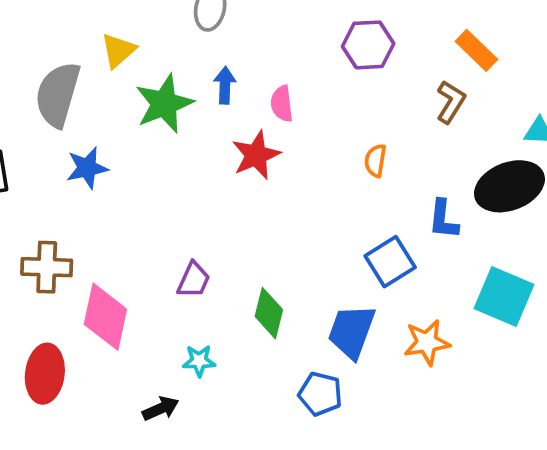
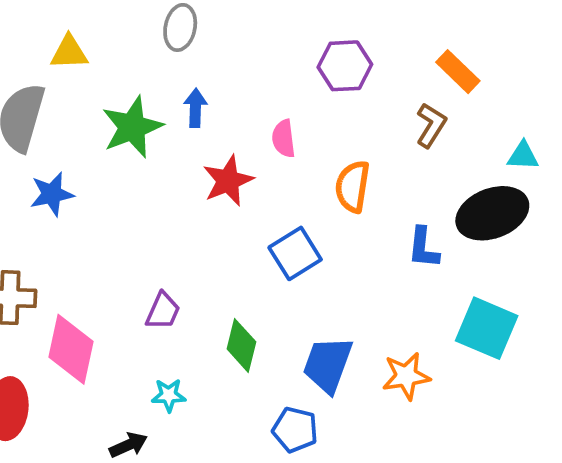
yellow triangle: (118, 50) -> (69, 52), moved, turned 39
pink semicircle: (282, 104) -> (284, 139), moved
orange semicircle: (375, 161) -> (353, 186), size x1.5
blue square: (390, 262) -> (295, 253), moved

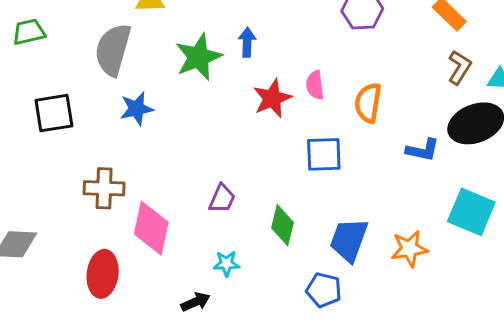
brown L-shape: (431, 125) -> (460, 67), moved
pink semicircle: (284, 139) -> (315, 85), moved
blue L-shape: (423, 248) -> (423, 150), turned -84
blue square: (295, 253) -> (324, 154), turned 30

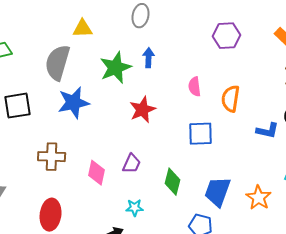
red star: (272, 98) -> (143, 110), moved
blue star: (137, 109) -> (74, 103), size x1.4
pink diamond: (151, 228) -> (97, 173), moved, size x0.7
orange star: (409, 249) -> (259, 198), turned -30

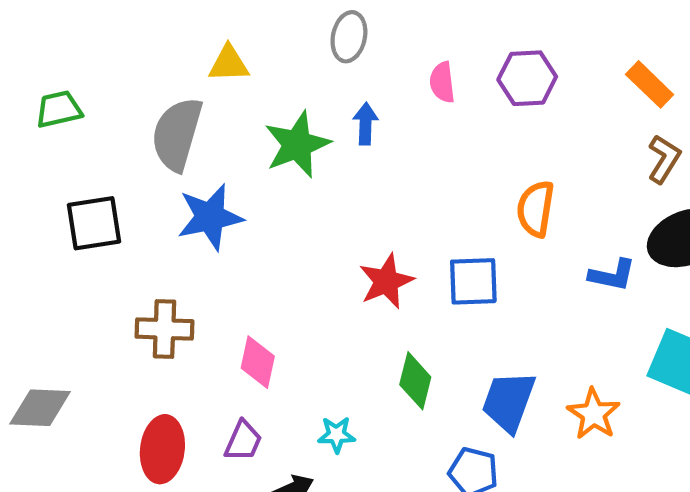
pink semicircle: (195, 87) -> (442, 82), moved
red star: (143, 110) -> (386, 281), moved
purple trapezoid: (132, 164) -> (243, 441), moved

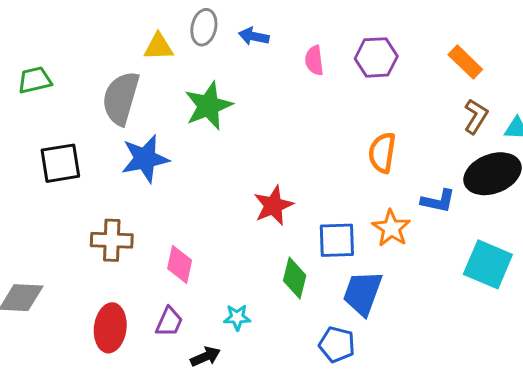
gray ellipse: (349, 37) -> (204, 27), moved
blue arrow: (366, 124) -> (254, 36), moved, turned -80
blue square: (473, 281) -> (337, 240), moved
orange star: (594, 414) -> (391, 228), moved

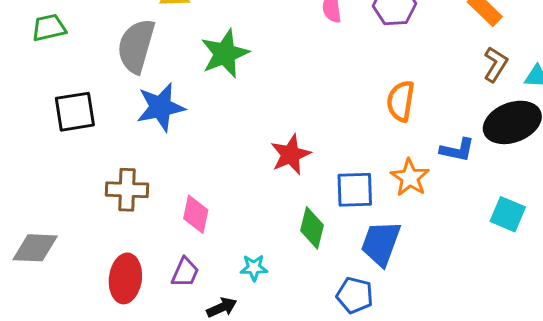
cyan square: (488, 264) -> (508, 214), size x0.7

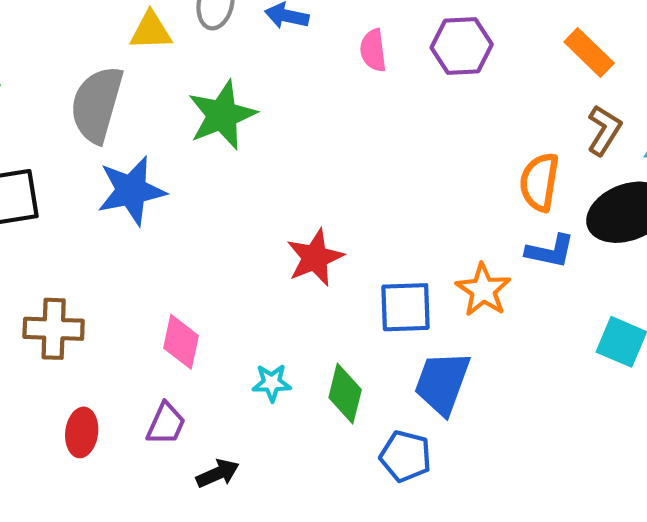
orange semicircle: (401, 101) -> (539, 182), moved
brown cross: (127, 190) -> (54, 329), moved
green diamond: (312, 228) -> (345, 394), moved
cyan star: (254, 268) -> (272, 383), moved
red ellipse: (125, 278) -> (82, 432), size x0.7

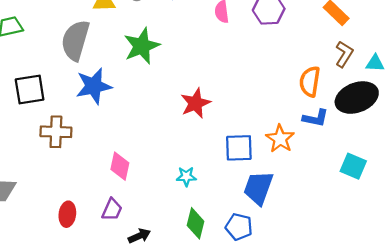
red star: (315, 258) -> (195, 103), moved
brown cross: (54, 329) -> (56, 132), moved
cyan star: (272, 383) -> (186, 176), moved
green diamond: (345, 394) -> (195, 223), moved

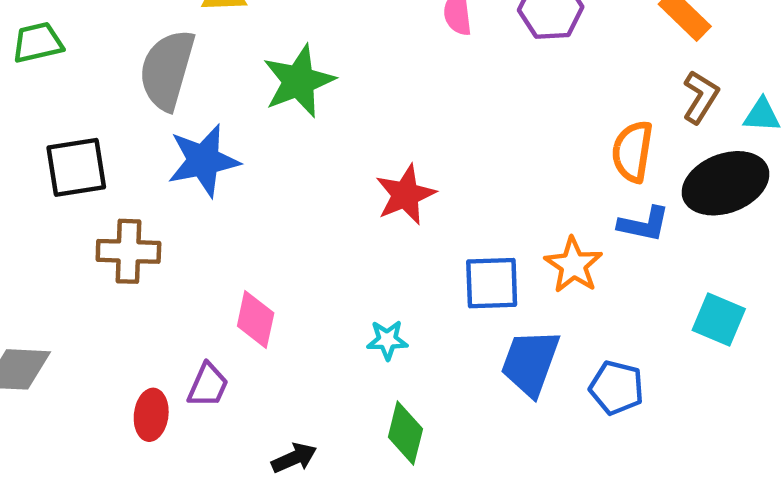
purple trapezoid: (112, 210) -> (208, 385), moved
blue pentagon: (239, 227) -> (617, 388), moved

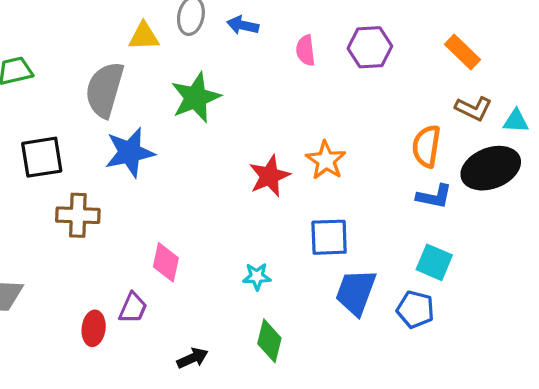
brown L-shape: (701, 97) -> (473, 109), turned 84
orange star: (573, 265) -> (326, 160), moved
cyan square: (719, 319) -> (434, 262), moved

